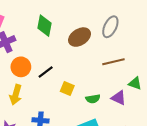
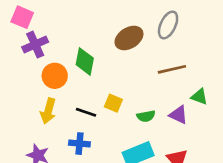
green diamond: (45, 26) -> (85, 61), moved
black line: (46, 72) -> (86, 112), moved, turned 56

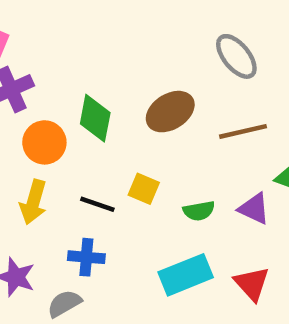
gray ellipse: (168, 25) -> (236, 56), turned -64
brown ellipse: (129, 38) -> (170, 112), moved

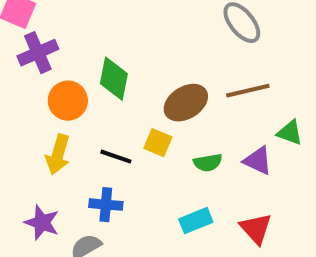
brown ellipse: (170, 112) -> (186, 103), moved
cyan rectangle: (186, 275) -> (196, 221), size x0.7

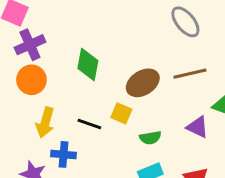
orange circle: (68, 101) -> (31, 80), moved
green semicircle: (208, 163) -> (150, 138), moved
blue cross: (106, 205) -> (63, 154), moved

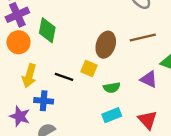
green diamond: (88, 65) -> (47, 30), moved
brown ellipse: (143, 83) -> (106, 45), turned -40

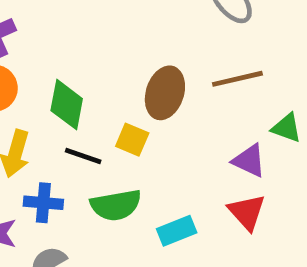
green diamond: (47, 30) -> (67, 105), moved
green semicircle: (112, 88) -> (116, 205), moved, size x1.5
red triangle: (148, 120) -> (247, 212), moved

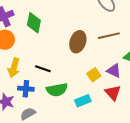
green diamond: (67, 105) -> (34, 23), moved
yellow square: (132, 140) -> (94, 75), moved, turned 32

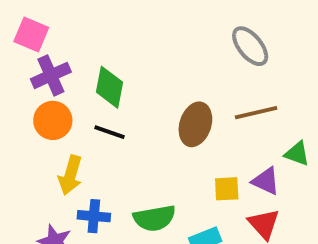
black line: (43, 69) -> (109, 132), moved
yellow square: (94, 75) -> (227, 189), turned 32

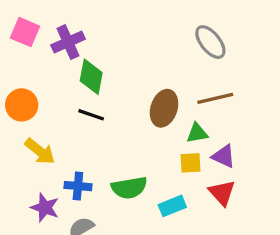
purple cross: (51, 75) -> (68, 42), moved
orange circle: (53, 120) -> (22, 105), moved
green triangle: (297, 154) -> (197, 133), moved, turned -30
yellow arrow: (70, 175) -> (40, 151), moved, turned -68

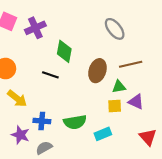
gray ellipse: (210, 42) -> (115, 29), moved
green diamond: (91, 77) -> (64, 51), moved
red triangle: (222, 193) -> (148, 137), moved

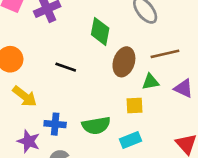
green diamond: (64, 51) -> (100, 31), moved
purple triangle: (136, 102) -> (184, 88), moved
yellow square: (115, 106) -> (135, 106), moved

